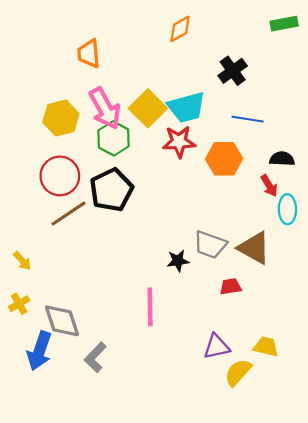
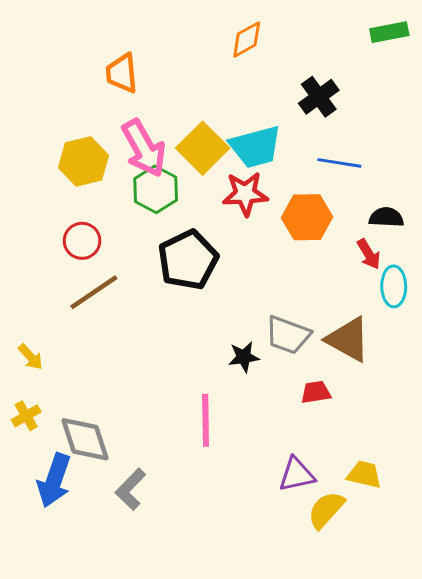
red circle: (60, 176) -> (82, 241), size x0.7
black pentagon: (111, 190) -> (188, 260), moved

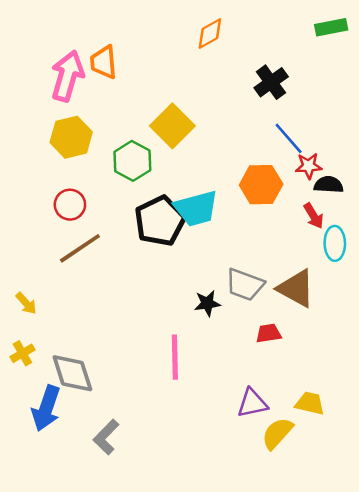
cyan trapezoid: (256, 147) -> (196, 208), moved
pink arrow: (144, 148) -> (67, 76), moved, turned -135
blue line: (339, 163) -> (289, 138), turned 40
red star: (245, 194) -> (309, 166), moved, size x0.7
gray L-shape: (131, 489) -> (106, 437), moved

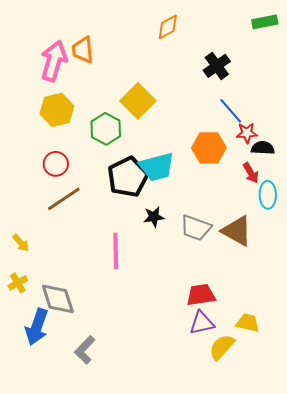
black star: (207, 303) -> (154, 217), moved
red trapezoid: (269, 333) -> (201, 295), moved, size x1.4
pink line: (175, 357) -> (116, 251), moved

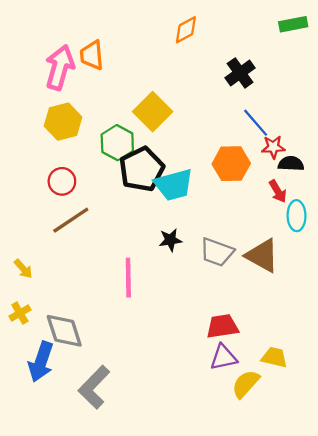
black pentagon: (128, 177) -> (142, 169), moved
gray L-shape: (85, 350) -> (94, 387), size x1.4

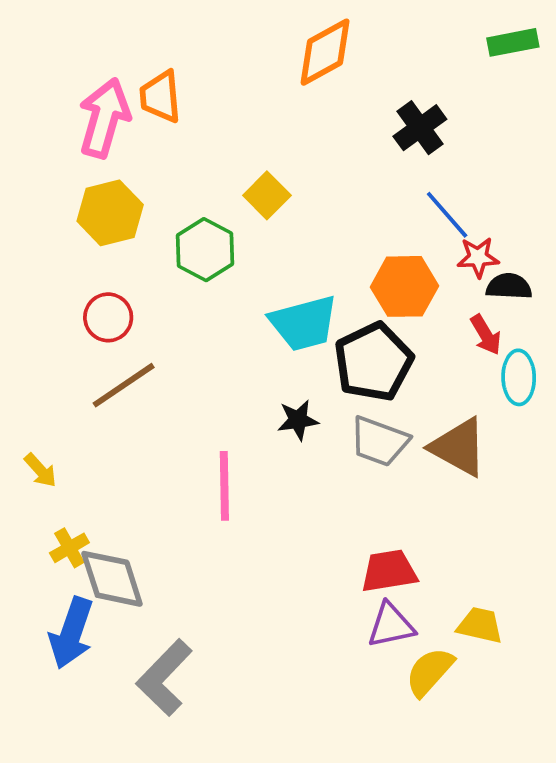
orange diamond: (186, 30) -> (325, 52), size x1.4
yellow square: (153, 112) -> (267, 195), size x0.7
black pentagon: (142, 169) -> (373, 362), moved
yellow cross: (20, 313) -> (69, 548), moved

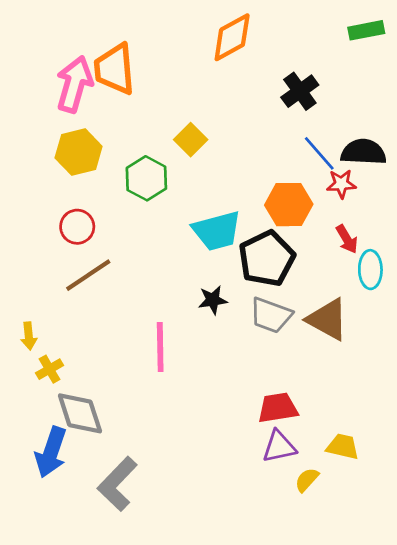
orange trapezoid: (160, 97) -> (115, 69), size x1.4
black semicircle: (509, 286) -> (363, 152), moved, size x1.4
yellow arrow: (40, 470) -> (29, 336), turned 36
yellow cross: (69, 548) -> (50, 369), moved
yellow semicircle: (430, 672) -> (307, 480), size x0.7

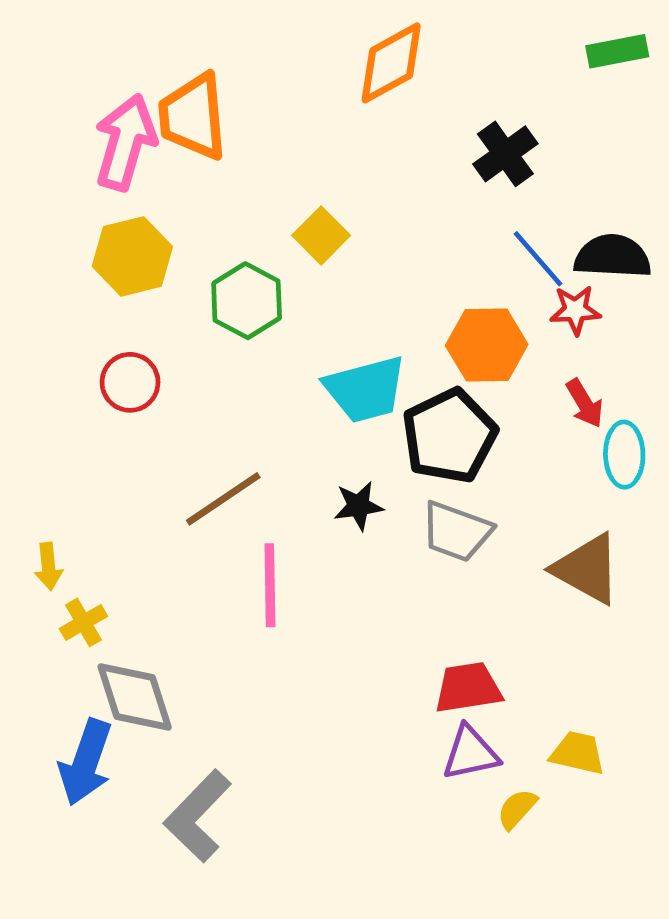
brown line: (88, 275) -> (223, 499), moved
brown triangle: (328, 319) -> (587, 569), moved

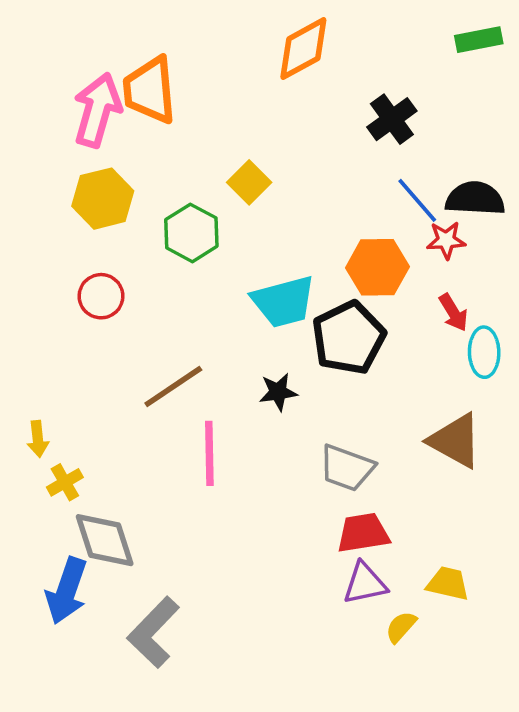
gray trapezoid: (456, 532) -> (347, 468), moved

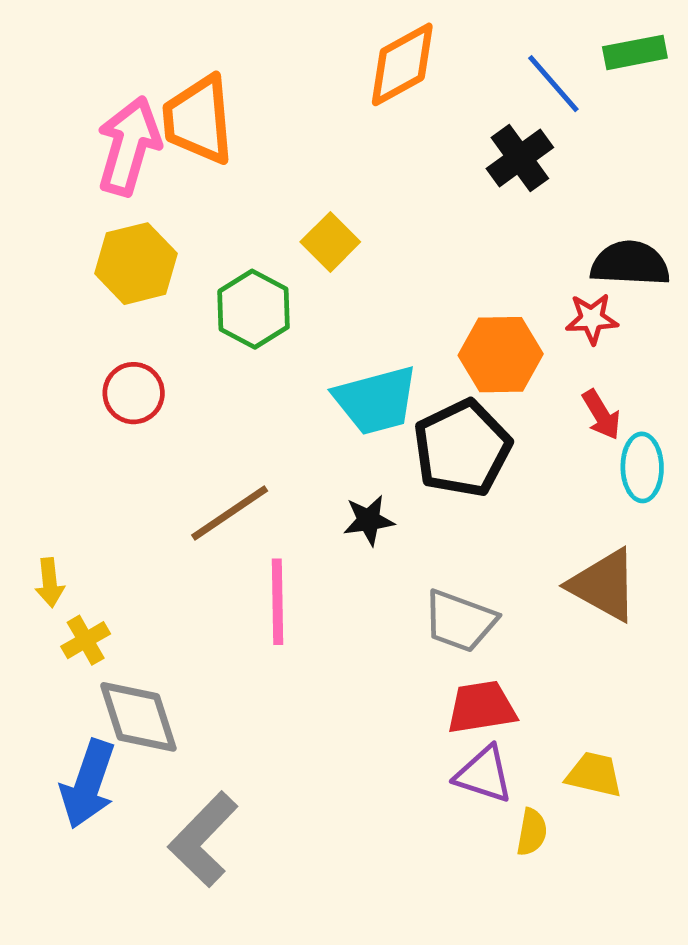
blue line: (417, 200) -> (553, 84), moved
purple triangle: (365, 583) -> (484, 774), turned 30
yellow semicircle: (401, 627) -> (532, 832), turned 148

